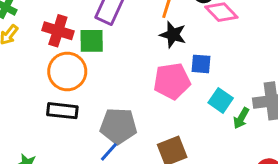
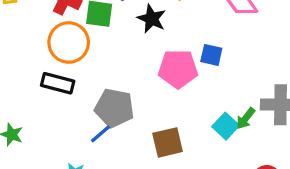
black star: (173, 35) -> (152, 19), moved
cyan square: (221, 100) -> (226, 126), moved

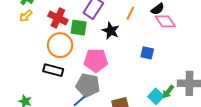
pink pentagon: (178, 69) -> (96, 60), moved

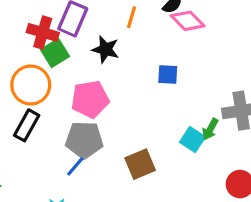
red cross: (58, 18) -> (43, 32), moved
green square: (79, 28) -> (55, 53), turned -30
black rectangle: (53, 70) -> (27, 125), turned -66

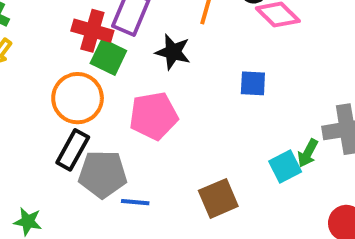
green square: (55, 53) -> (108, 57), turned -32
gray pentagon: (84, 140) -> (103, 174), moved
cyan square: (193, 140) -> (285, 167), turned 30
blue line: (75, 167) -> (135, 202), turned 55

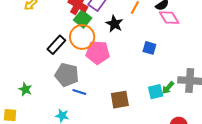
orange circle: (78, 98) -> (82, 37), moved
black rectangle: (73, 150) -> (56, 45), moved

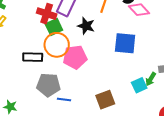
green square: (83, 19) -> (54, 27), turned 36
black rectangle: (56, 45) -> (33, 57), turned 60
blue square: (149, 48) -> (125, 43), size x1.6

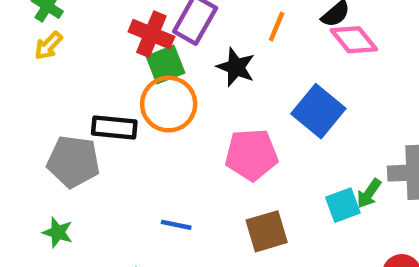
blue square: (125, 43) -> (318, 111), turned 30
pink pentagon: (75, 57) -> (251, 155), moved
gray pentagon: (48, 85) -> (73, 162), moved

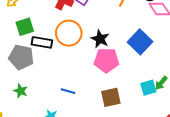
green square: (165, 65) -> (25, 27), moved
black star: (236, 67) -> (100, 39), moved
green star: (58, 232) -> (21, 91), moved

